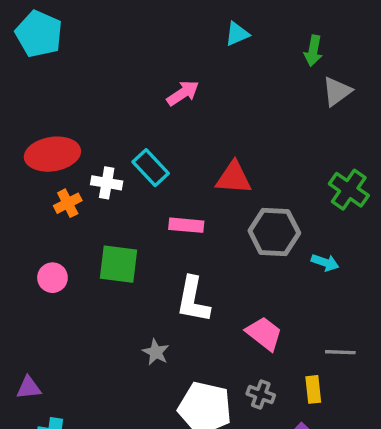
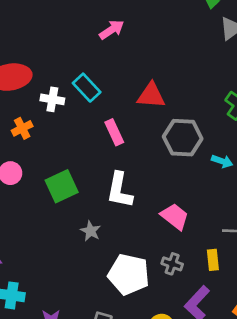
orange cross: (68, 203) -> (22, 128), moved
pink rectangle: (186, 225) -> (114, 132), turned 60
green square: (119, 264) -> (62, 186), moved, turned -32

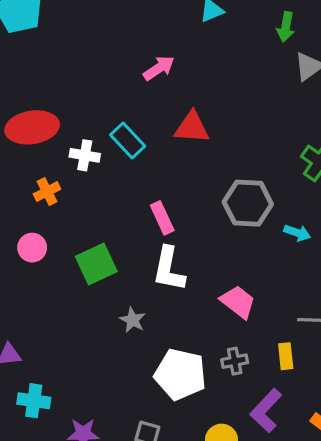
red triangle: (151, 95) -> (192, 127), moved
pink rectangle: (114, 132) -> (162, 218), moved
gray cross: (172, 264) -> (235, 361), turned -30

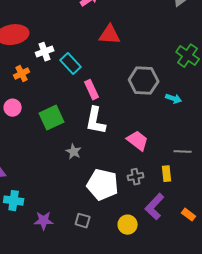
cyan rectangle: (128, 141) -> (71, 64), moved
white cross: (85, 155) -> (45, 52), turned -30

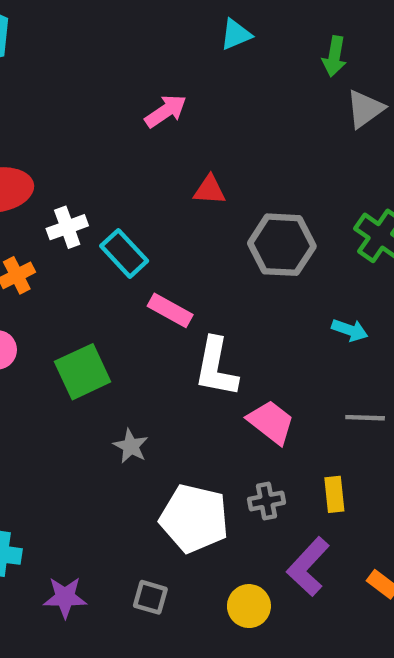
red triangle: (110, 35) -> (210, 190), size x0.7
gray hexagon: (144, 81) -> (282, 245), moved
pink rectangle: (92, 90) -> (170, 310), turned -36
white L-shape: (96, 121) -> (216, 367), moved
gray line: (183, 152) -> (365, 418), moved

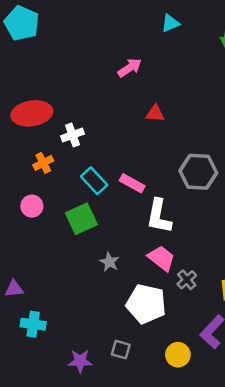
gray hexagon: (282, 245) -> (198, 172), moved
cyan rectangle: (124, 253) -> (94, 181), moved
pink trapezoid: (271, 422) -> (161, 258), moved
gray cross: (266, 501) -> (187, 280), moved, turned -30
purple star: (65, 597) -> (80, 361), moved

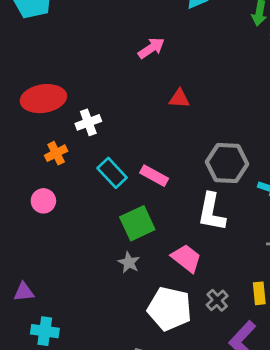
white L-shape: (159, 216) -> (212, 212), moved
green square: (81, 219) -> (137, 223), moved
gray cross: (187, 280) -> (217, 300), moved

